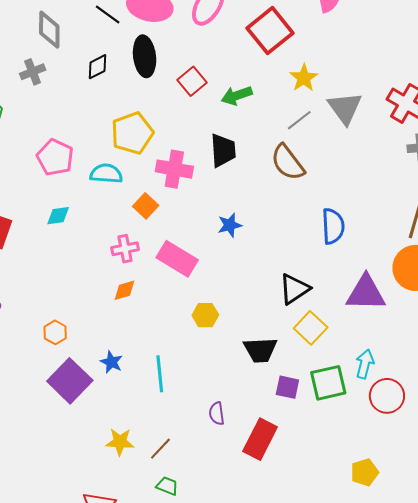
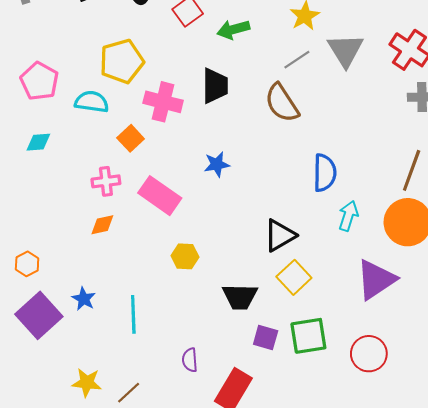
purple triangle: (366, 293) -> (376, 280), moved, turned -39
cyan arrow: (365, 364) -> (348, 216), moved

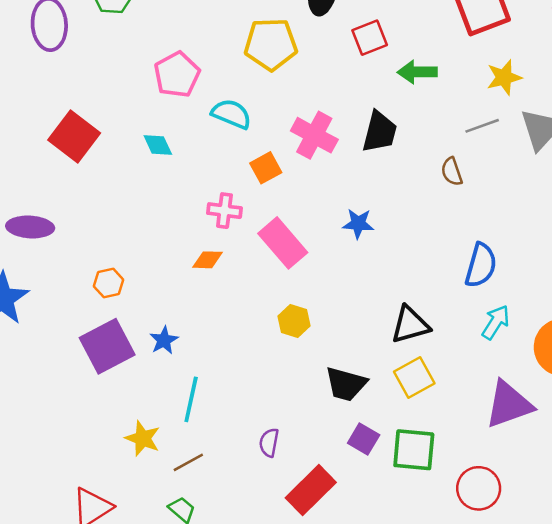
yellow pentagon: (122, 61) -> (271, 44), moved
brown semicircle: (282, 103) -> (452, 172), size x0.6
cyan diamond: (38, 142) -> (158, 145), turned 55
cyan line: (133, 314) -> (191, 399), moved

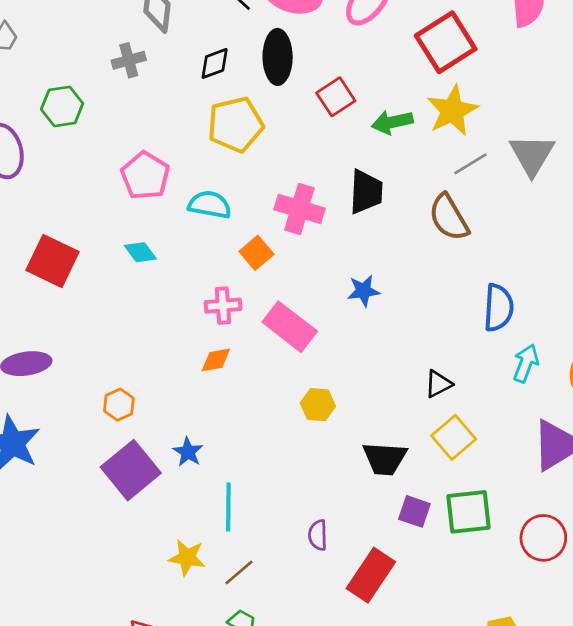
yellow star: (504, 77) -> (452, 111), moved, size x1.4
brown semicircle: (452, 172) -> (449, 217), size x1.6
black triangle: (410, 325) -> (438, 384), size x0.7

